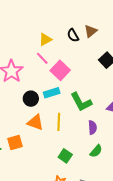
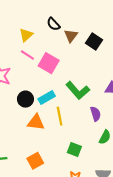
brown triangle: (91, 31) -> (71, 36), moved
cyan rectangle: (52, 93) -> (47, 97), moved
orange square: (15, 142) -> (35, 161), moved

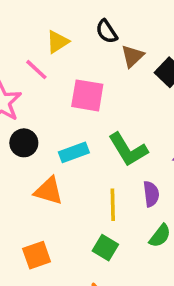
pink line: (27, 55) -> (36, 70), moved
pink square: (49, 63) -> (87, 95), turned -30
black circle: (25, 99) -> (24, 143), moved
yellow line: (60, 116) -> (113, 205), moved

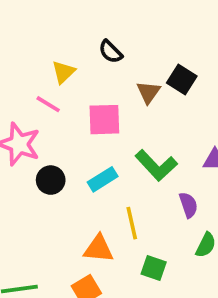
brown triangle: (132, 56) -> (148, 92), moved
orange triangle: (49, 191) -> (99, 249), moved
yellow line: (113, 205) -> (132, 223), moved

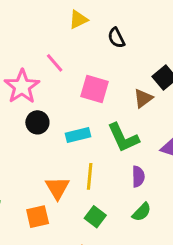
yellow triangle: (63, 72) -> (78, 20), moved
brown triangle: (148, 92) -> (143, 98), moved
orange triangle: (99, 249) -> (57, 188), turned 36

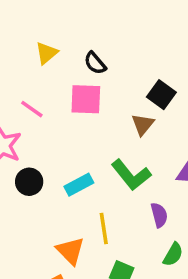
pink square: (94, 89) -> (86, 99), moved

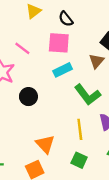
black circle: (29, 182) -> (28, 97), moved
cyan rectangle: (79, 185) -> (63, 70), moved
yellow line: (104, 228) -> (80, 129), moved

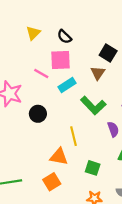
pink line: (22, 48) -> (41, 74), moved
yellow line: (80, 129) -> (73, 136), moved
orange triangle: (45, 144) -> (59, 157), turned -30

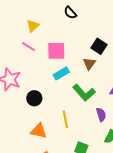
black semicircle: (64, 37) -> (70, 13), moved
pink line: (41, 74) -> (28, 47), moved
orange triangle: (59, 157) -> (39, 131), moved

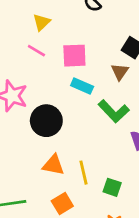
cyan rectangle: (61, 73) -> (82, 86), turned 56
black circle: (34, 98) -> (46, 121), size x1.5
yellow line: (65, 119) -> (84, 173), moved

